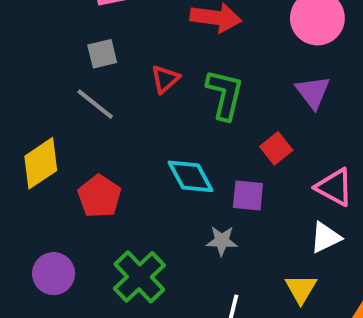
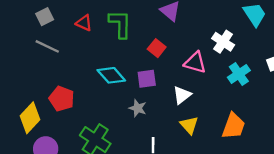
red triangle: (165, 79) -> (84, 23), turned -42
yellow diamond: (41, 163) -> (30, 118), moved
white triangle: (326, 237) -> (182, 95), moved
gray star: (222, 241) -> (138, 108), turned 30

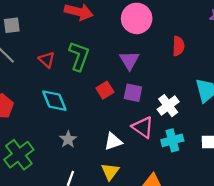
red triangle: (84, 23) -> (47, 60), moved
pink triangle: (195, 63) -> (143, 127), moved
purple square: (147, 79) -> (133, 93), moved

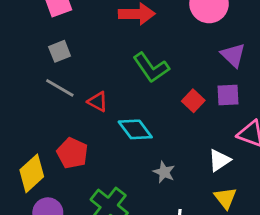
green L-shape: (79, 56) -> (151, 68), turned 140
red triangle: (47, 60) -> (98, 102), moved
purple triangle: (129, 60) -> (233, 55), moved

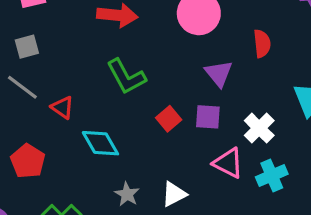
white triangle: (219, 160) -> (174, 194), moved

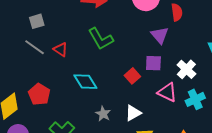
red semicircle: (262, 44) -> (177, 12), moved
red triangle: (62, 107) -> (61, 49), moved
red square: (169, 119) -> (132, 76), moved

